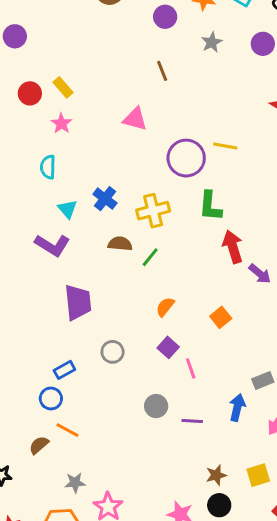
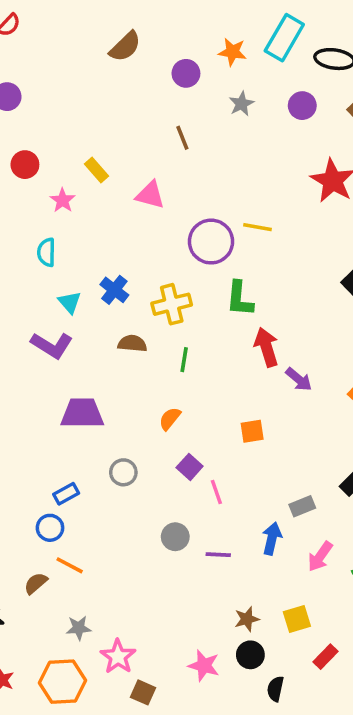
yellow rectangle: (63, 87) -> (97, 170), moved
green line: (150, 257) -> (184, 360), moved, turned -30
purple trapezoid: (78, 302) -> (82, 413), turned -84
orange semicircle: (165, 307) -> (170, 419), moved
orange square: (221, 317) -> (252, 431), turned 30

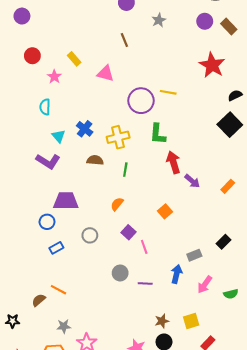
purple circle: (302, 106) -> (205, 21), moved
orange square: (252, 431) -> (165, 211), turned -32
blue circle: (50, 528) -> (47, 222), moved

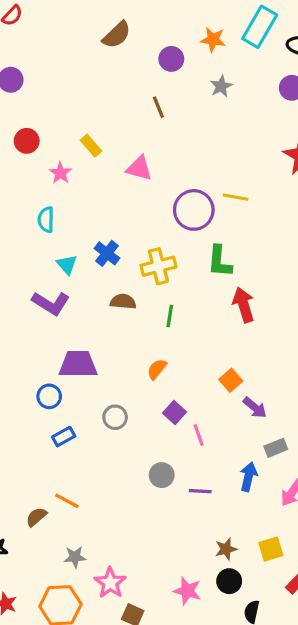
brown line: (124, 40) -> (158, 107), moved
purple arrow: (192, 181) -> (255, 408), moved

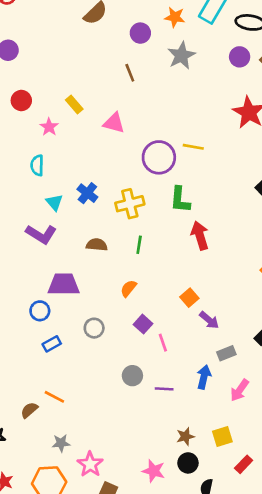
gray star: (221, 86) -> (181, 56), size x1.5
brown semicircle: (123, 302) -> (97, 245), moved

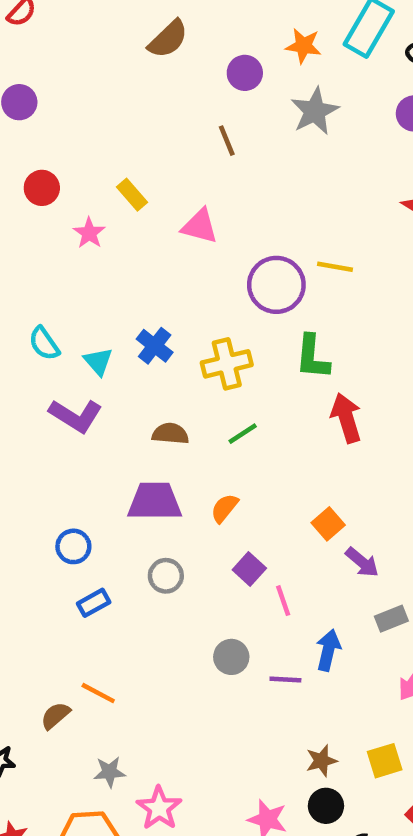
cyan semicircle: (37, 165) -> (44, 343), moved, turned -36
green line: (139, 245) -> (243, 434), turned 48
purple trapezoid: (64, 284) -> (155, 501), moved
blue arrow: (204, 377) -> (328, 650), moved

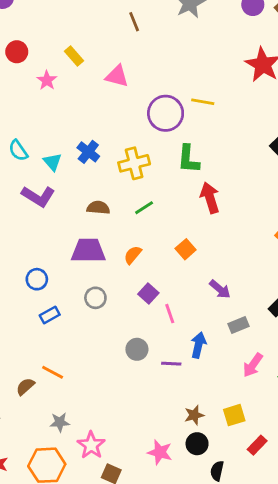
orange square: (328, 524) -> (186, 249), moved

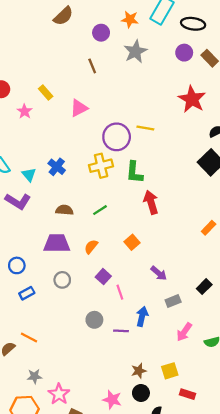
pink triangle: (117, 76) -> (79, 108), turned -42
yellow cross: (134, 163) -> (101, 166), moved
red rectangle: (257, 445) -> (188, 394), turned 64

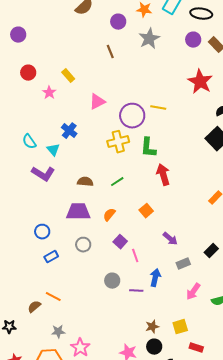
pink triangle: (79, 108) -> (97, 102), moved
blue cross: (57, 167) -> (69, 131), moved

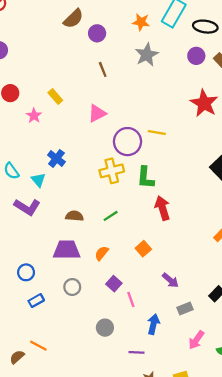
purple circle: (118, 22) -> (97, 33), moved
pink triangle: (97, 102) -> (97, 113), moved
purple line: (136, 291) -> (137, 352), moved

